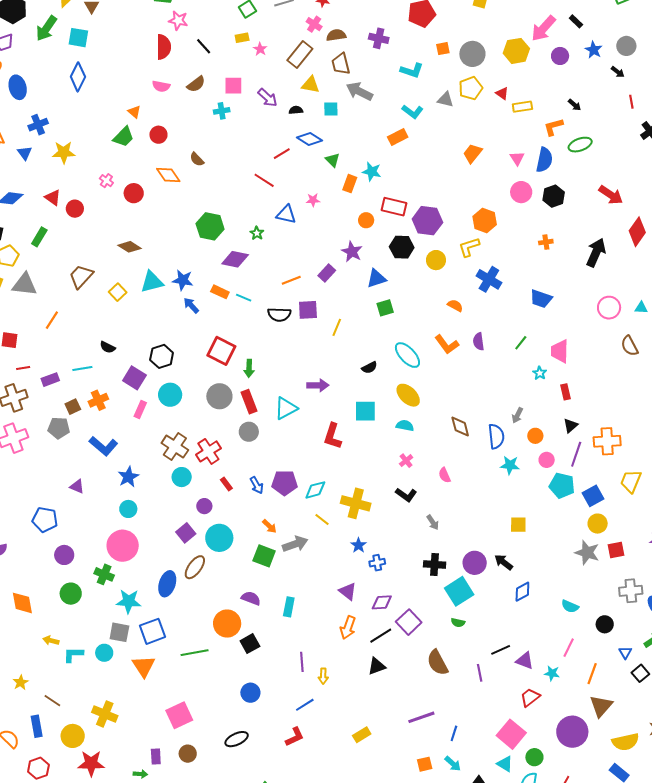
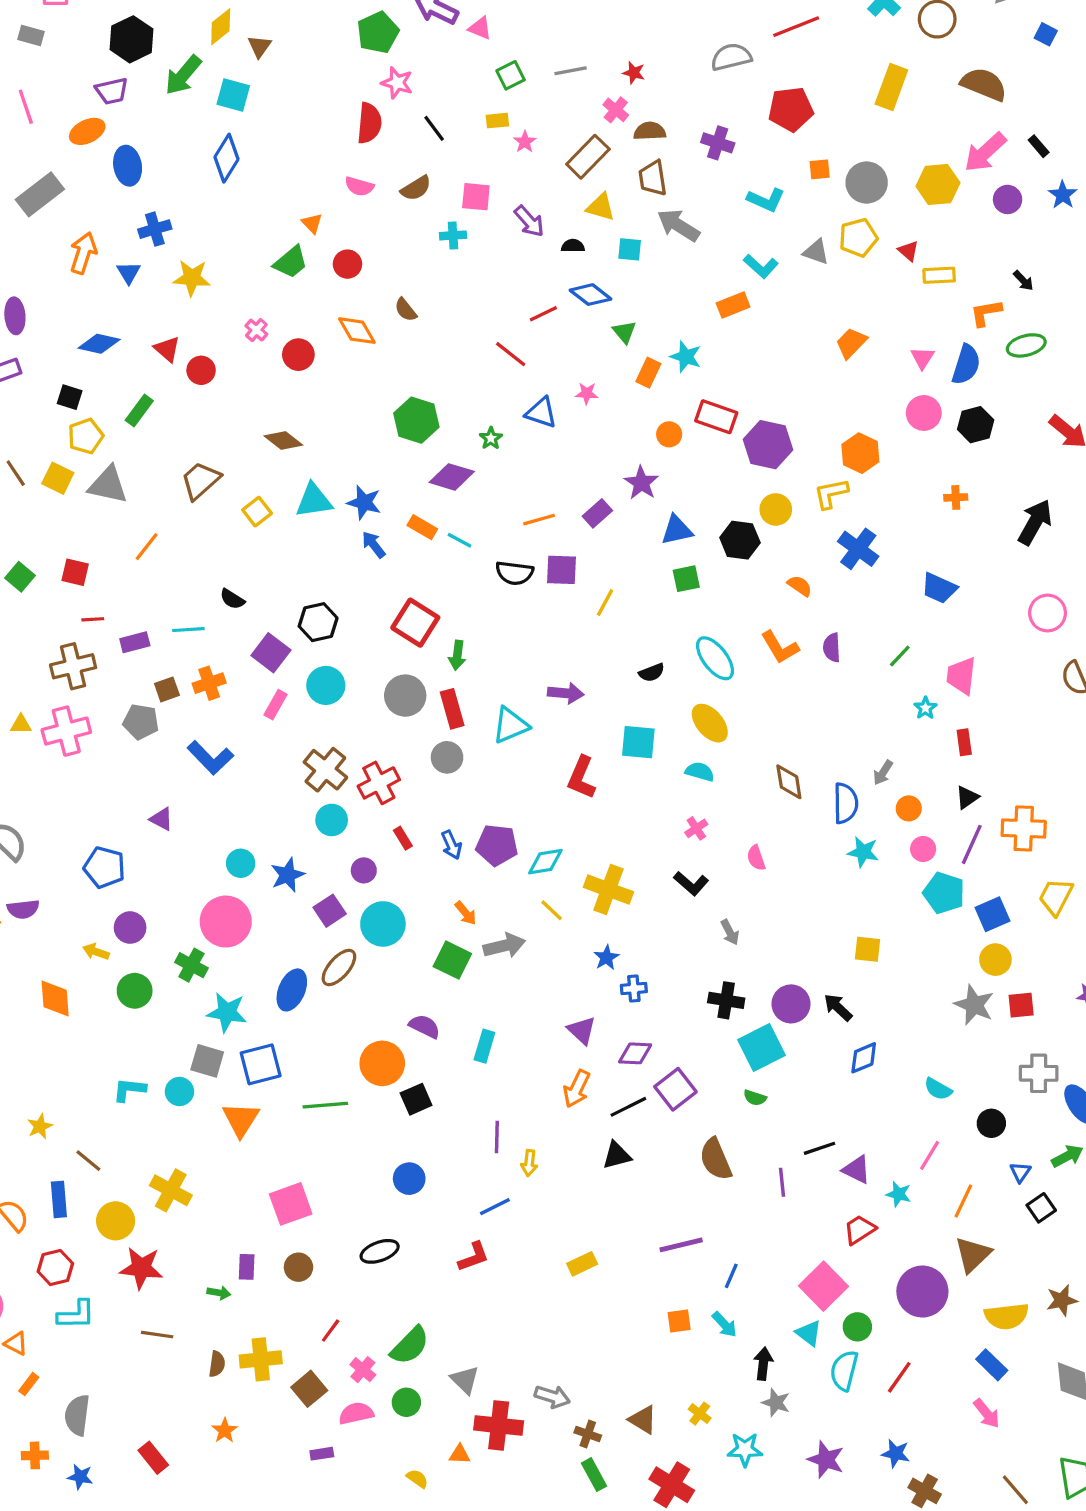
black hexagon: (402, 247) -> (740, 540), moved
blue star: (128, 477) -> (288, 875), moved
yellow arrow: (51, 641) -> (96, 952), moved

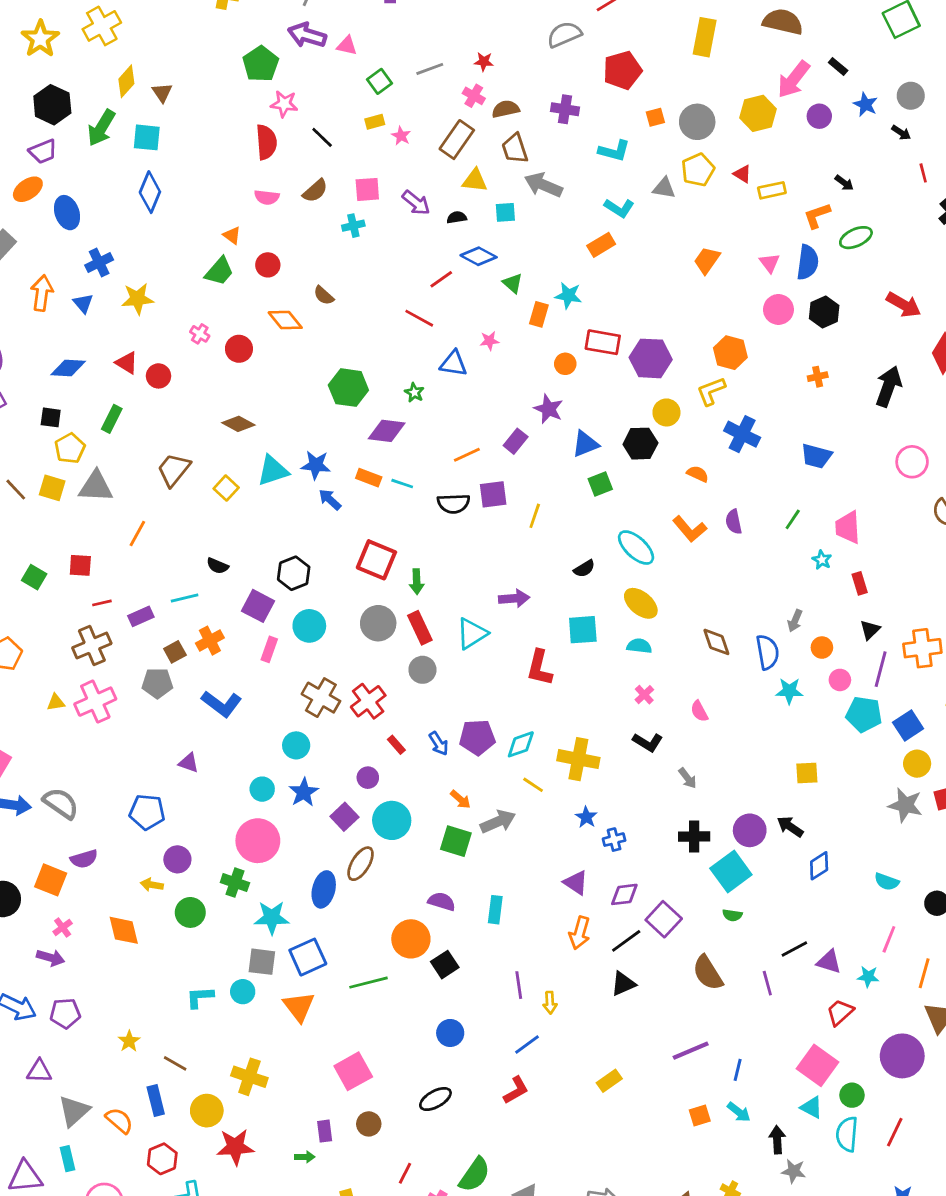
cyan circle: (332, 820) -> (296, 745), moved

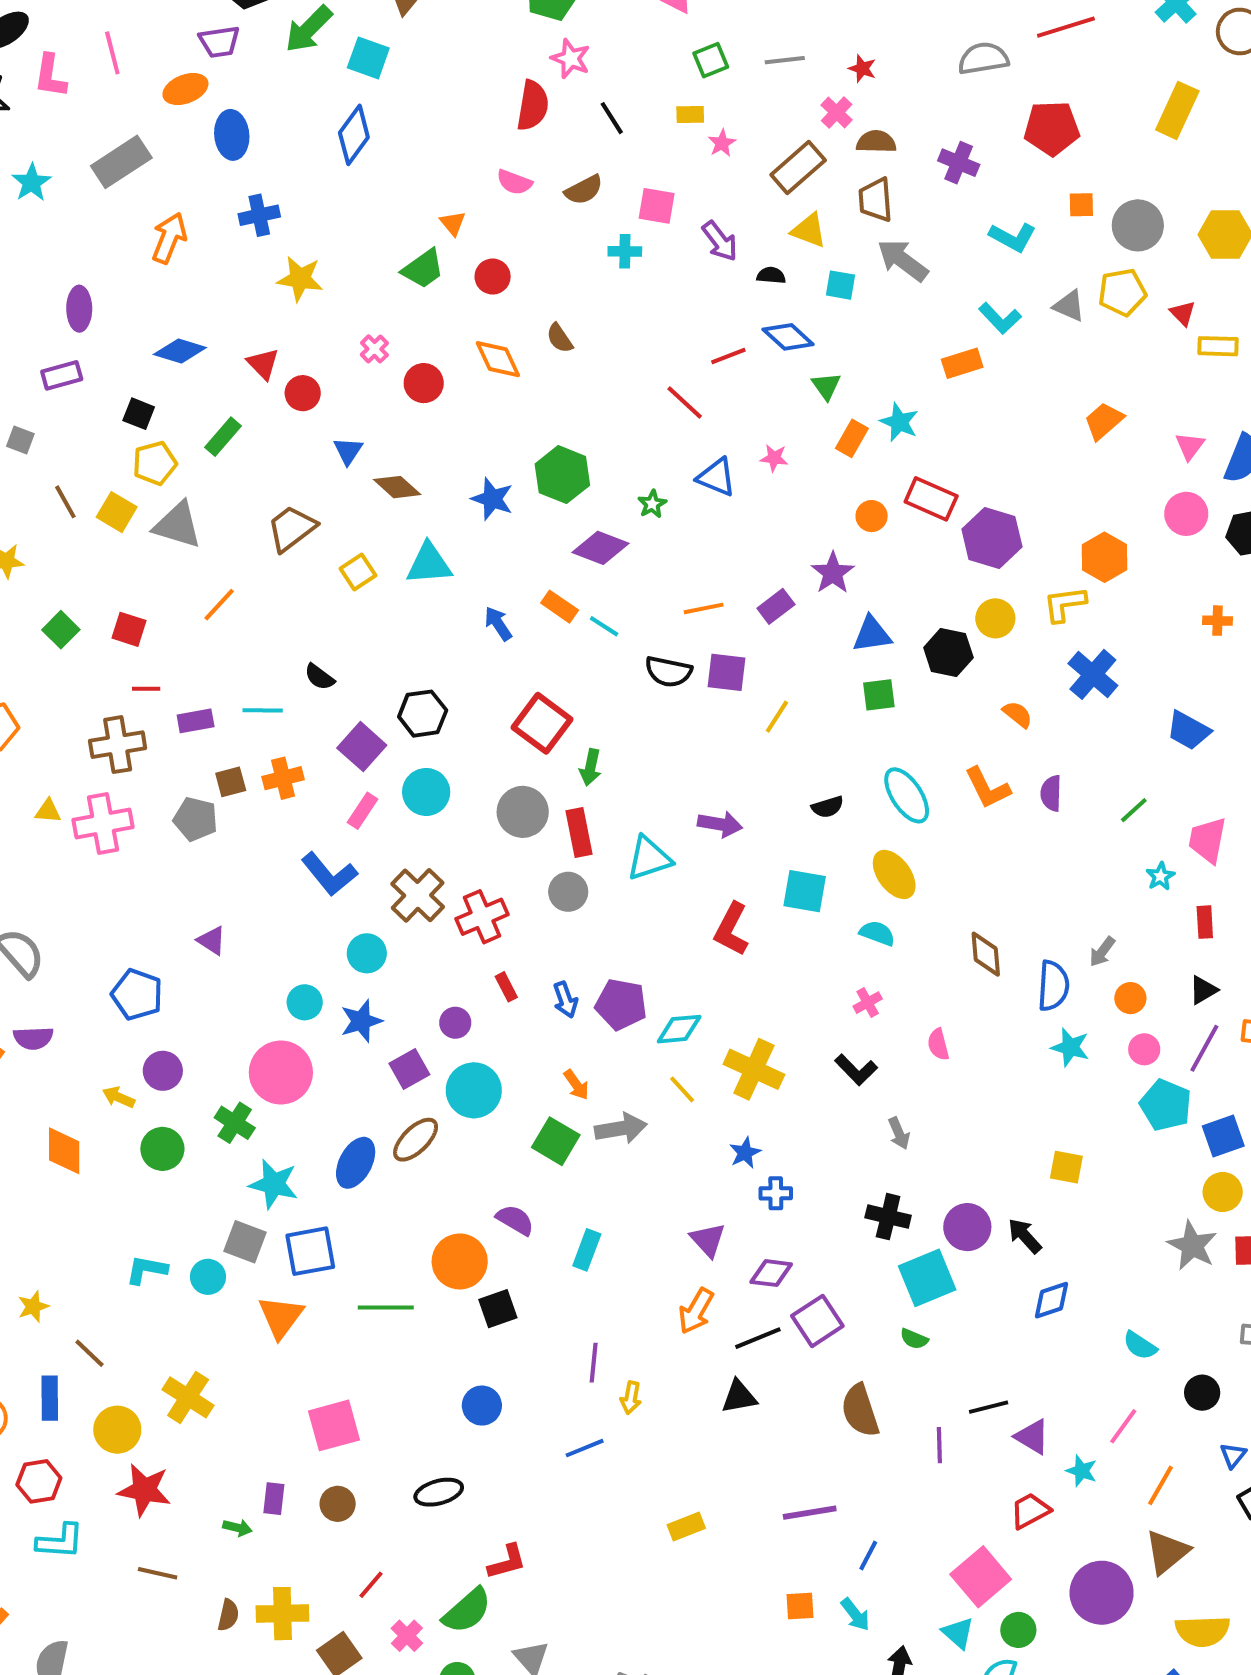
blue triangle: (83, 303) -> (348, 451), moved
blue star: (316, 465) -> (492, 499), moved
blue L-shape: (222, 704) -> (329, 874), moved
red L-shape: (516, 1090) -> (507, 1562), moved

